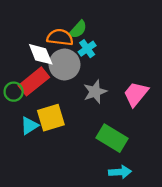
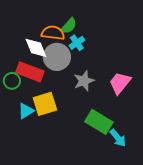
red rectangle: (34, 81) -> (30, 72), turned 60
cyan arrow: (120, 172) -> (118, 138), moved, turned 54

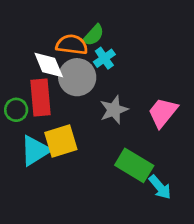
red rectangle: (30, 72) -> (41, 98), turned 64
cyan triangle: (26, 111) -> (35, 151), size x1.4

